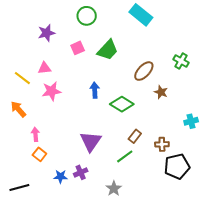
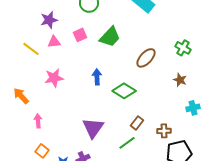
pink triangle: (44, 68) -> (54, 42), moved
yellow line: (22, 78) -> (31, 49), moved
brown star: (161, 92) -> (180, 80), moved
orange square: (39, 154) -> (42, 151), moved

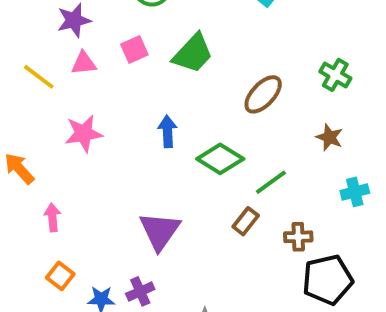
green line: (127, 143) -> (271, 182), moved

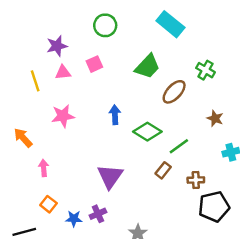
green trapezoid: (193, 53) -> (147, 66), moved
green cross: (335, 75) -> (205, 70), moved
yellow line: (39, 77) -> (35, 81), turned 35

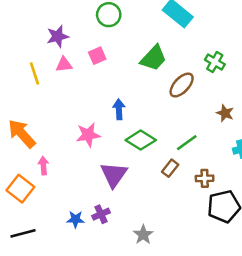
pink star: (63, 116) -> (88, 135), moved
green diamond: (147, 132) -> (141, 140), moved
orange arrow: (23, 138) -> (22, 134), size x1.4
orange square: (48, 204) -> (20, 189), moved, size x1.5

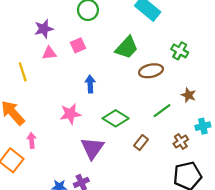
yellow line: (35, 74) -> (23, 72), moved
brown ellipse: (182, 85) -> (151, 71), turned 35
blue arrow: (119, 109) -> (90, 84), moved
green line: (187, 143) -> (162, 111), moved
brown cross: (205, 178) -> (181, 142), moved, turned -32

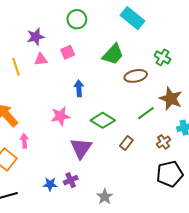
yellow line: (23, 72) -> (16, 67), moved
brown star: (189, 95) -> (171, 99), size x1.6

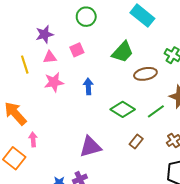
pink star: (60, 116) -> (54, 82), moved
green diamond: (103, 120) -> (123, 109), moved
purple triangle: (81, 148) -> (90, 147), turned 40

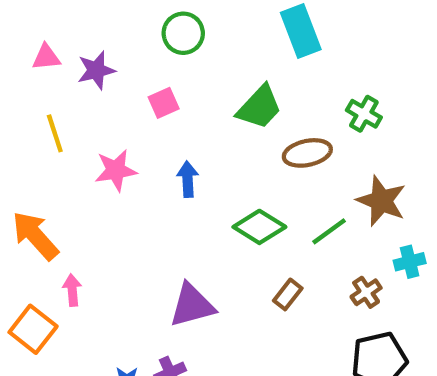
cyan rectangle: (142, 16) -> (301, 31), turned 30
pink triangle: (50, 57) -> (46, 57), moved

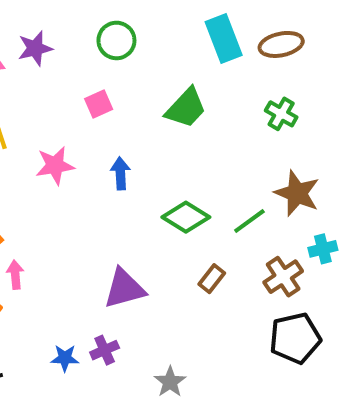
purple star: (96, 70) -> (35, 48), moved
brown ellipse: (307, 153) -> (281, 44), moved
brown cross: (366, 292) -> (283, 277), size x1.4

